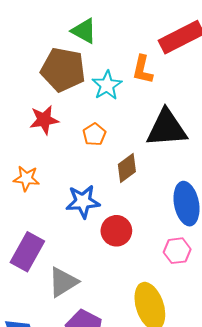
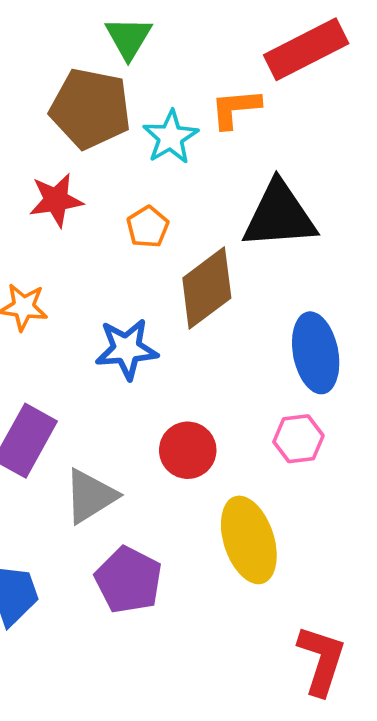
green triangle: (84, 31) -> (129, 38), turned 32
orange L-shape: (143, 70) -> (235, 108), turned 72
brown diamond: (127, 168) -> (207, 288), size x1.5
red circle: (116, 231) -> (188, 450), moved

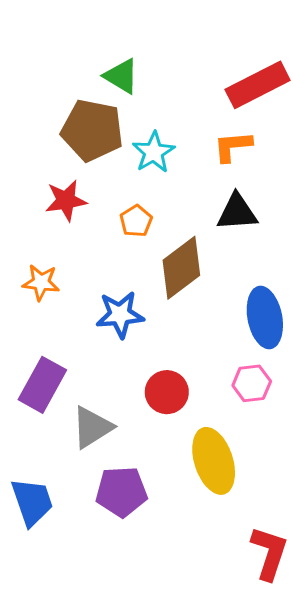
green triangle: (129, 38) -> (121, 76), turned -30
orange L-shape: (235, 108) -> (233, 146), moved
black triangle: (279, 215) -> (237, 212), size x0.7
purple pentagon: (129, 580) -> (121, 492), turned -30

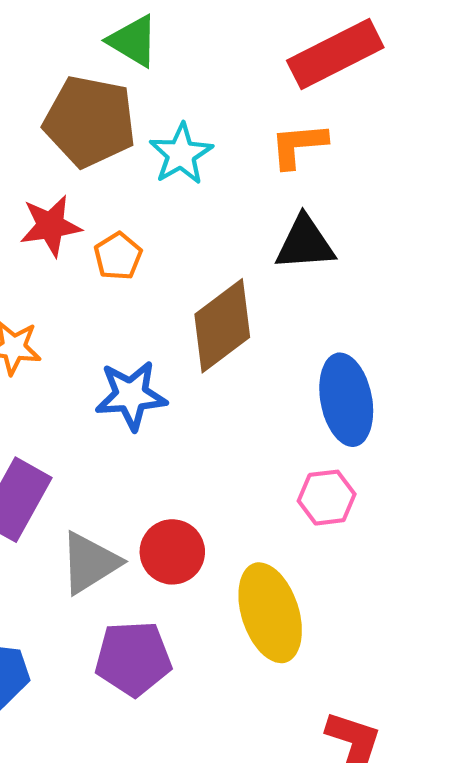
orange pentagon: (136, 221) -> (118, 256), moved
red circle: (167, 392) -> (172, 552), moved

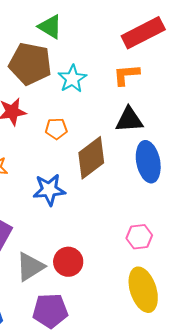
orange pentagon: (118, 256) -> (56, 129), moved, turned 30
blue ellipse: (346, 400) -> (148, 162), moved
yellow ellipse: (270, 613) -> (143, 290), moved

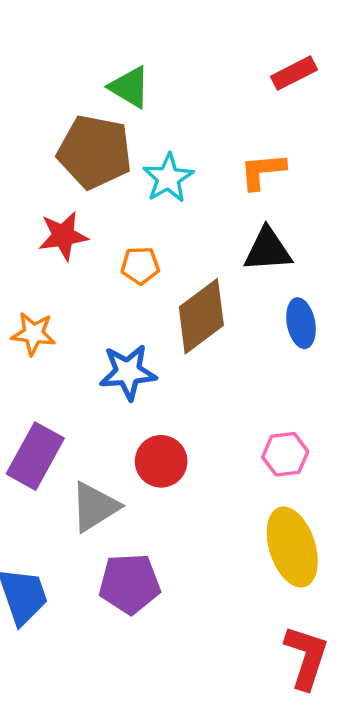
red rectangle: (143, 33) -> (294, 73), moved, size x0.6
blue ellipse: (148, 162) -> (301, 323), size x0.7
red circle: (68, 262) -> (161, 461), moved

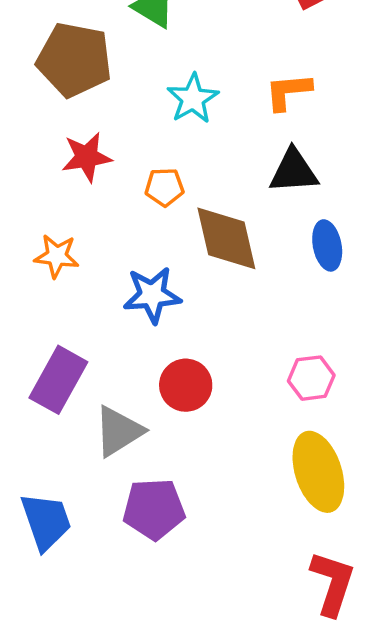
brown pentagon: (95, 152) -> (74, 60), moved
brown diamond: (201, 316) -> (226, 238), turned -66

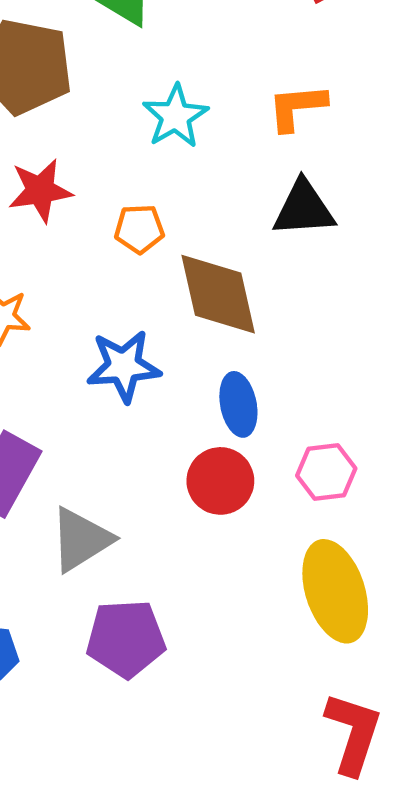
blue ellipse: (327, 245) -> (238, 404), moved
red circle: (186, 385) -> (220, 481), moved

